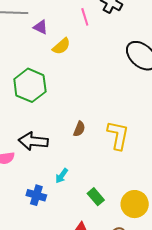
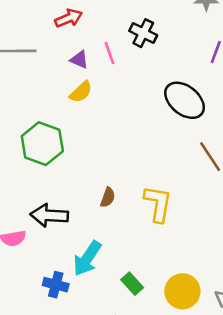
purple triangle: (41, 27) -> (79, 60), moved
cyan arrow: (62, 176) -> (87, 258), size x1.8

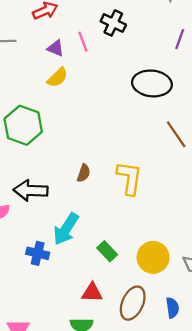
black ellipse: (185, 100) -> (152, 83), turned -33

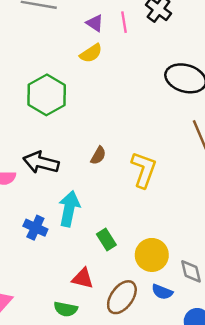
cyan arrow: (66, 229) -> (69, 209), turned 148
blue semicircle: (172, 308) -> (162, 292), moved, turned 108

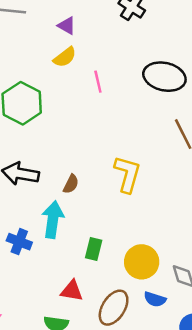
pink line: (124, 22) -> (98, 82), moved
brown semicircle: (98, 155) -> (71, 184), moved
green rectangle: (106, 239) -> (94, 249), turned 50

